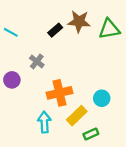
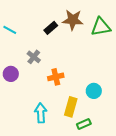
orange cross: (59, 93) -> (56, 77), moved, size x0.7
yellow rectangle: (77, 116) -> (71, 107), turned -30

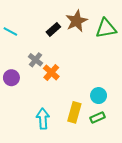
brown star: (73, 20) -> (76, 21), turned -30
orange cross: (56, 77) -> (51, 72), moved, turned -35
green rectangle: (84, 124) -> (97, 118), moved

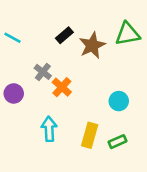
brown star: (76, 21) -> (92, 45), moved
cyan circle: (99, 96) -> (119, 101), moved
cyan arrow: (43, 119) -> (49, 129), moved

